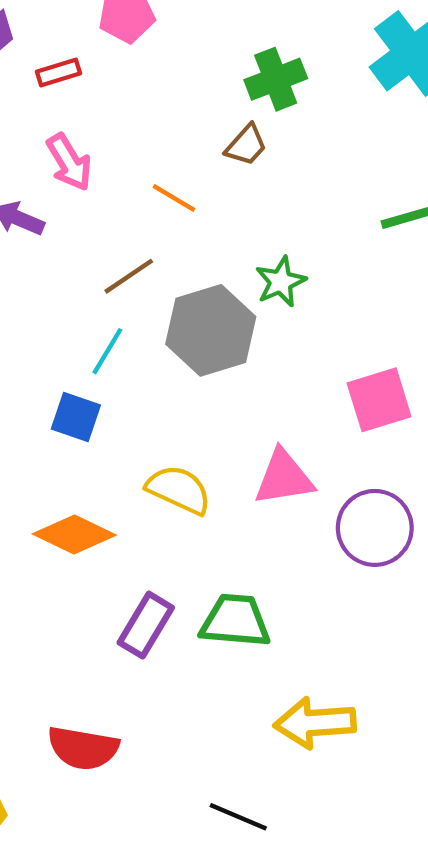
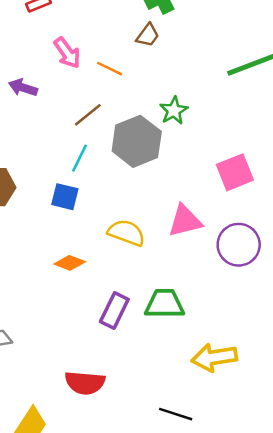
pink arrow: (69, 162) -> (67, 53), moved
orange diamond: (74, 534) -> (70, 263), size x0.7

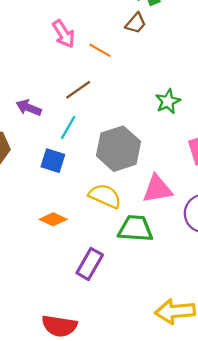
purple arrow: (23, 88) -> (29, 108), moved
green star: (174, 111) -> (168, 101), moved
gray hexagon: (137, 141) -> (119, 149), moved
green trapezoid: (164, 304) -> (135, 229), moved

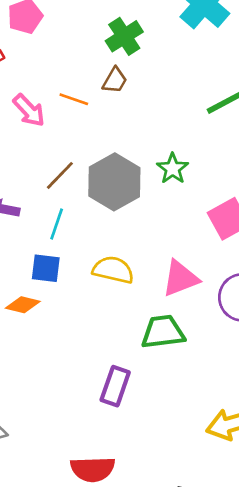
orange line: (100, 50) -> (74, 99), moved
gray hexagon: (119, 149) -> (114, 182), moved
yellow semicircle: (105, 196) -> (113, 270), moved
orange diamond: (53, 219) -> (23, 305), moved

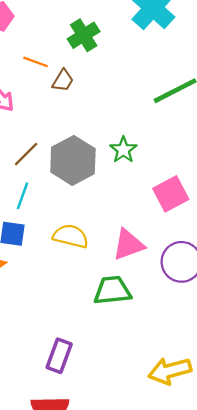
brown trapezoid: (115, 80) -> (63, 81), moved
orange line: (74, 99) -> (36, 62), moved
purple rectangle: (115, 386) -> (59, 356), moved

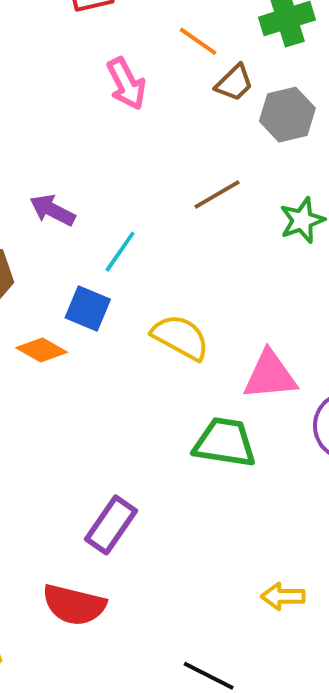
brown line: (26, 154) -> (217, 194), moved
gray hexagon: (73, 160) -> (287, 115), moved, size x0.7
yellow arrow: (170, 371) -> (283, 596), size x0.6

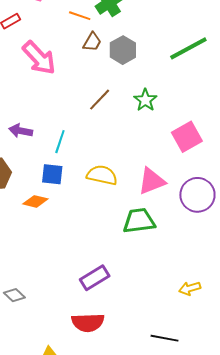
orange line: (198, 41) -> (80, 16), moved
pink arrow: (126, 84) -> (39, 58), size x1.4
purple rectangle: (111, 525) -> (95, 278), turned 40

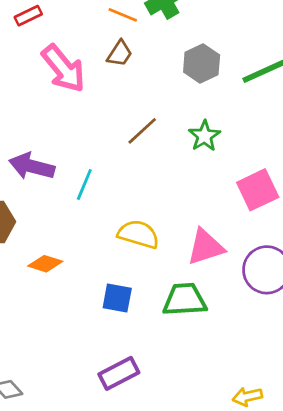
brown trapezoid: (92, 42) -> (120, 53), moved
gray hexagon: (123, 50) -> (202, 63), moved
purple arrow: (21, 131) -> (32, 166), size x1.4
blue square: (52, 174) -> (117, 298), moved

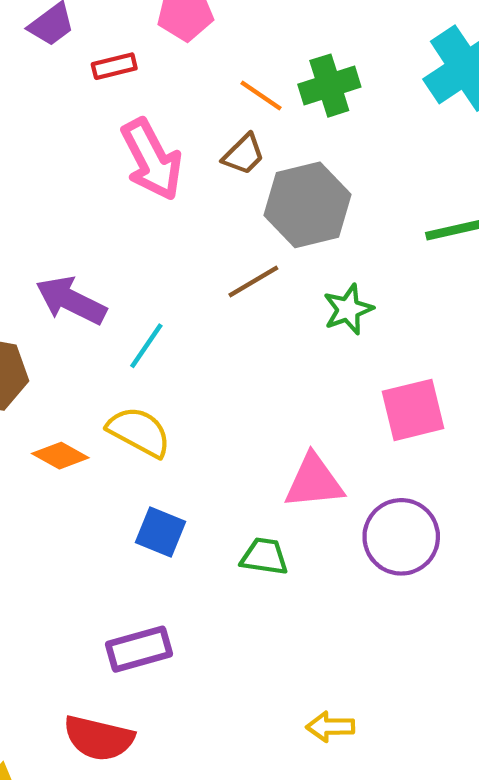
gray hexagon: (202, 63) -> (308, 205), moved, size x1.4
yellow semicircle: (138, 234) -> (139, 432), moved
green trapezoid: (185, 300) -> (264, 556), size x0.7

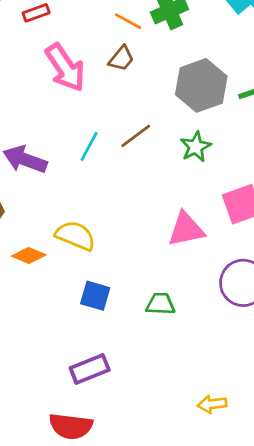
gray hexagon: (308, 205) -> (201, 85), moved
cyan line: (146, 346) -> (89, 146), moved
pink triangle: (314, 482) -> (186, 229), moved

